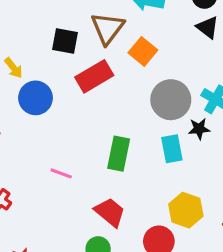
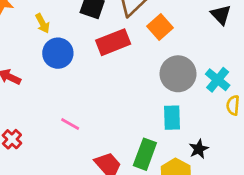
black star: (199, 129) -> (199, 149), moved, turned -30
green rectangle: (119, 154) -> (145, 154), moved

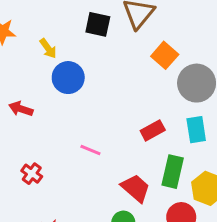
orange square: (160, 27) -> (165, 55), moved
red rectangle: (113, 42) -> (153, 130), moved, size x0.7

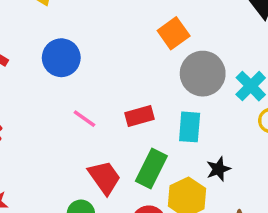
blue circle: (68, 78) -> (61, 58), moved
pink line: (90, 150) -> (84, 119), moved

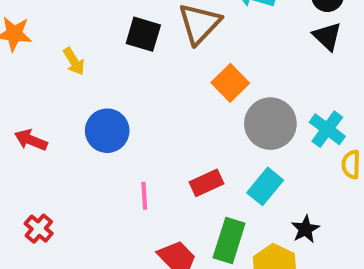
pink line: (84, 119) -> (144, 196), turned 60
cyan rectangle: (190, 127) -> (265, 186), turned 44

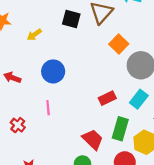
yellow arrow: (74, 61) -> (34, 35), turned 88
pink line: (144, 196) -> (48, 108), moved

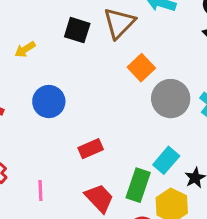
red rectangle: (107, 98) -> (91, 149), moved
cyan rectangle: (139, 99) -> (166, 160), moved
pink line: (48, 108) -> (40, 191), moved

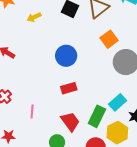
blue circle: (49, 102) -> (66, 56), moved

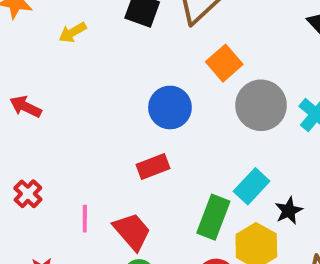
blue circle: (66, 56) -> (170, 107), moved
red trapezoid: (70, 122) -> (132, 231), moved

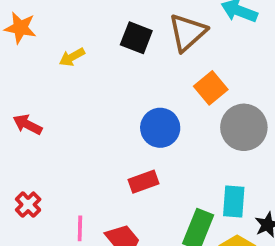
cyan rectangle: (252, 186) -> (234, 202), turned -40

